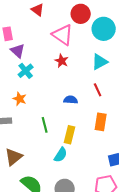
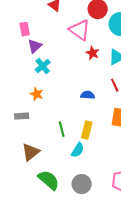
purple triangle: (18, 51) -> (35, 46), turned 35
red star: (62, 61) -> (93, 53), moved
green line: (45, 125) -> (62, 129), moved

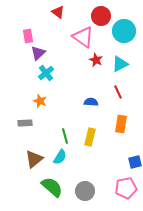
cyan semicircle: (78, 150) -> (60, 157), moved

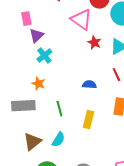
gray rectangle: (25, 123) -> (23, 106), size x1.6
green line: (65, 136) -> (59, 109), moved

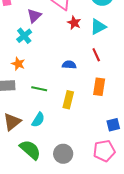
purple triangle: (36, 36) -> (34, 16), moved
green line: (59, 109) -> (39, 89), turned -63

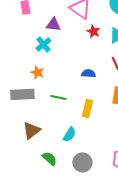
purple triangle: (34, 16) -> (53, 24), turned 49
cyan semicircle: (38, 120) -> (69, 134), moved
green semicircle: (30, 150) -> (49, 158), size x0.7

